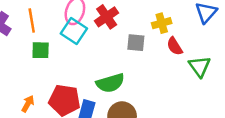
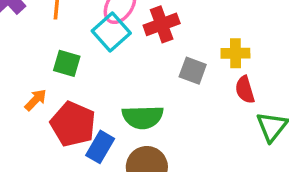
green square: (41, 50) -> (67, 63), moved
orange arrow: (28, 104) -> (36, 100), moved

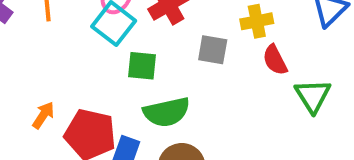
green square: (67, 63) -> (142, 66), moved

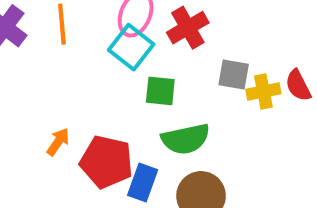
yellow cross: (257, 21) -> (263, 92), moved

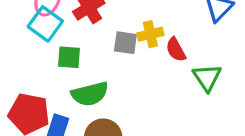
yellow cross: (263, 92) -> (150, 34), moved

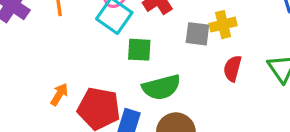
red semicircle: (176, 50) -> (232, 68), moved, turned 45

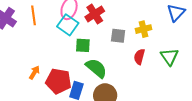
yellow cross: (223, 25) -> (144, 29), moved
green semicircle: (161, 87) -> (96, 68), turned -125

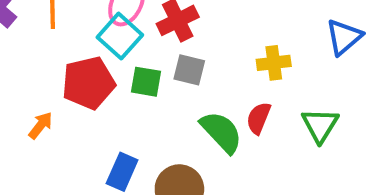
gray square: (118, 36) -> (189, 70), moved
green semicircle: (96, 68) -> (221, 132), moved
red pentagon: (58, 81) -> (88, 83), moved, turned -30

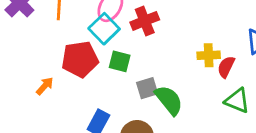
gray square: (189, 70) -> (147, 88), moved, turned -35
red semicircle: (259, 118) -> (226, 67), moved
green triangle: (320, 125) -> (237, 101), turned -44

